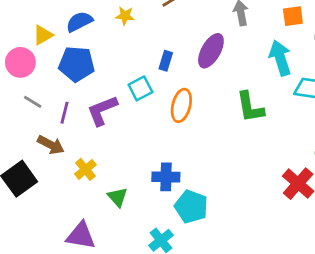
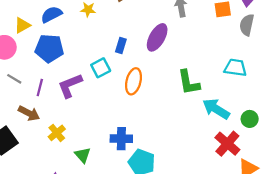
cyan arrow: (280, 58) -> (216, 109), moved, turned -40

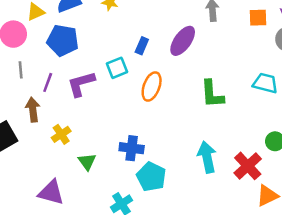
gray line: (14, 79) -> (21, 70), turned 48
cyan arrow: (216, 109) -> (207, 157), moved, turned 40
brown arrow: (29, 113) -> (33, 110), turned -130

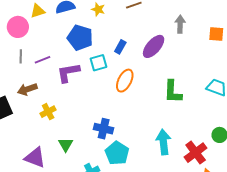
blue pentagon: (63, 40) -> (80, 38), moved
purple line: (48, 82) -> (43, 60), moved, turned 42
brown arrow: (33, 110) -> (27, 89), turned -108
green triangle: (87, 162) -> (66, 145), moved

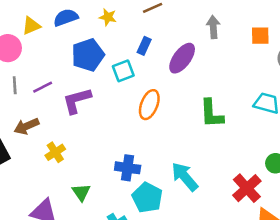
blue pentagon: (80, 38) -> (88, 55), turned -30
blue rectangle: (120, 47) -> (144, 46), moved
cyan square: (99, 63) -> (123, 71), moved
cyan arrow: (163, 142) -> (185, 177), moved, turned -30

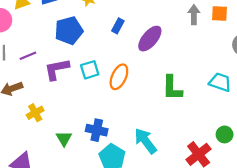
gray arrow: (213, 27) -> (194, 15), moved
orange square: (260, 36) -> (219, 14), moved
cyan square: (123, 71) -> (90, 70), moved
green triangle: (81, 192) -> (64, 138), moved

